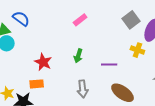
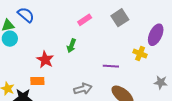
gray square: (131, 20) -> (120, 18), moved
green arrow: (78, 56) -> (71, 46), moved
gray arrow: (83, 89) -> (83, 89), turned -102

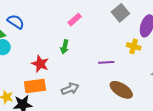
gray square: (120, 18) -> (120, 13), moved
orange rectangle: (37, 81) -> (35, 86), size x1.5
gray arrow: (83, 89) -> (70, 89), moved

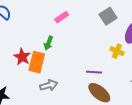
purple line: (106, 62) -> (94, 72), moved
orange rectangle: (35, 86) -> (37, 62), moved, turned -75

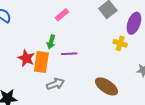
purple line: (94, 72) -> (69, 54), moved

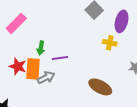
pink rectangle: (62, 15) -> (16, 23), moved, size x1.5
gray arrow: (55, 84) -> (46, 78), moved

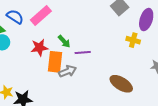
green arrow: (41, 48) -> (64, 41), turned -56
red star: (18, 66) -> (39, 48), moved, turned -30

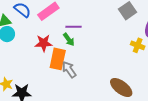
purple line: (83, 53) -> (74, 27), moved
gray arrow: (68, 71) -> (69, 70), turned -108

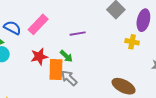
purple line: (74, 27) -> (78, 34), moved
green arrow: (69, 39) -> (66, 56), moved

